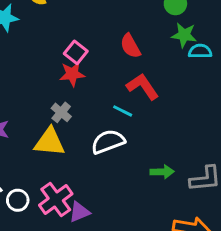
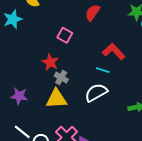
red semicircle: (130, 46) -> (92, 13), moved, turned 72
red star: (72, 74) -> (50, 62), moved, turned -30

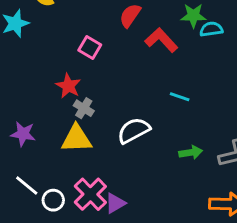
red L-shape: (114, 51) -> (161, 40), moved
cyan line: (103, 70) -> (180, 97), moved

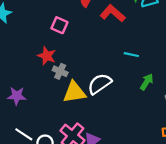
yellow triangle: (76, 139) -> (74, 92), moved
green arrow: (191, 152) -> (147, 82), moved, turned -42

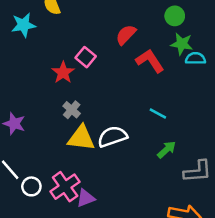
red star: (47, 56) -> (63, 72), moved

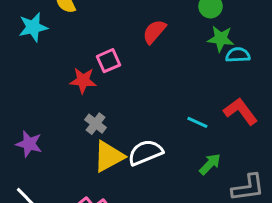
pink square: (86, 57) -> (109, 61), turned 30
red L-shape: (150, 61) -> (241, 111), moved
red star: (63, 72) -> (83, 80), turned -30
yellow triangle: (81, 138) -> (109, 156), turned -32

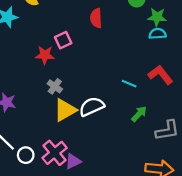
red semicircle: (154, 32) -> (96, 18), turned -42
green star: (221, 39) -> (157, 17), moved

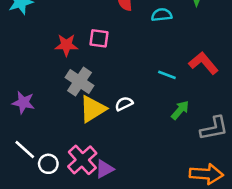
cyan semicircle: (158, 34) -> (162, 15), moved
pink square: (63, 40) -> (99, 38), moved, turned 35
gray cross: (55, 86) -> (80, 82), size x1.5
white semicircle: (92, 107) -> (124, 104), size x0.6

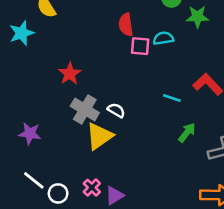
pink square: (99, 38) -> (140, 46), moved
red star: (66, 45) -> (70, 74), turned -30
white semicircle: (124, 104) -> (116, 110), moved, turned 60
pink cross: (82, 160) -> (92, 188), size x0.6

